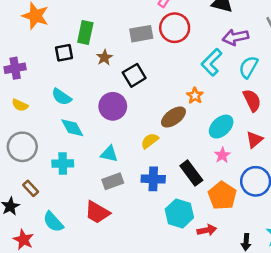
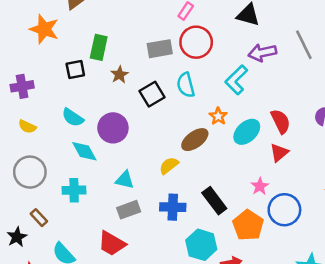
cyan semicircle: (248, 67) -> (186, 85), moved, turned -45
purple circle: (113, 106) -> (113, 128), moved
cyan ellipse: (221, 127) -> (247, 132), moved
red triangle: (254, 140) -> (279, 153), moved
pink star: (222, 155) -> (260, 186), moved

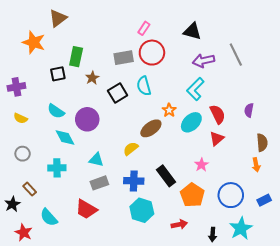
cyan L-shape: (236, 80) -> (195, 89), moved
gray circle: (30, 172) -> (23, 154), size x0.6
blue circle: (284, 210) -> (231, 195), moved
cyan hexagon: (201, 245) -> (142, 210), moved

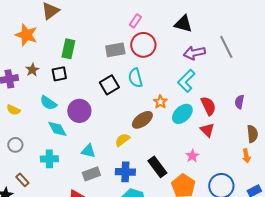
black square: (58, 74) -> (59, 74), moved
brown star: (92, 78) -> (32, 70), moved
red triangle: (217, 138) -> (207, 130), turned -35

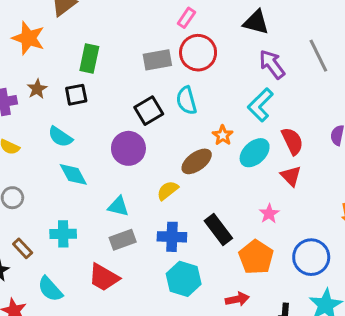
purple arrow: (194, 53) -> (272, 64), turned 65
purple circle: (79, 111) -> (128, 148), moved
cyan cross: (49, 159) -> (63, 234), moved

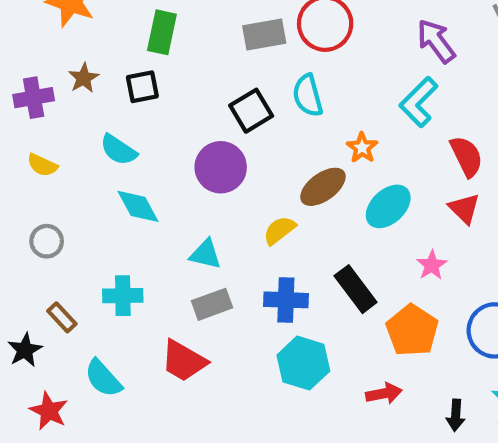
cyan ellipse: (255, 153) -> (388, 206), moved

